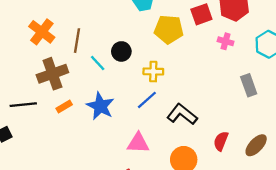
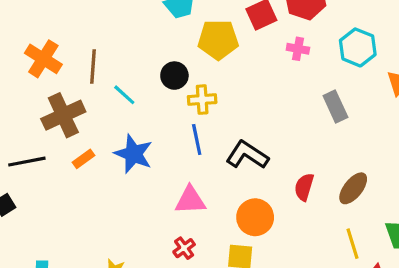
black circle: (121, 51) -> (174, 76), moved
blue line: (147, 100) -> (197, 140), turned -55

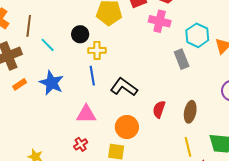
cyan hexagon: (358, 47) -> (197, 35), moved
pink cross: (298, 49) -> (160, 21), size x1.5
brown ellipse: (353, 188) -> (190, 112), turned -30

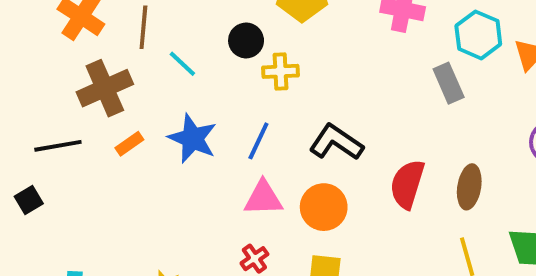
blue line: (92, 76) -> (258, 141), moved, turned 36
red semicircle: (159, 109) -> (407, 184), size x1.4
orange circle: (127, 127) -> (324, 207), moved

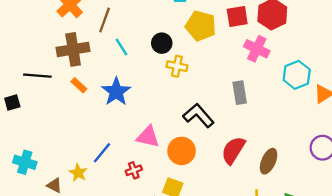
gray rectangle: (449, 83) -> (240, 93), moved
blue line: (258, 141) -> (102, 153), moved
orange rectangle: (129, 144) -> (79, 85), turned 63

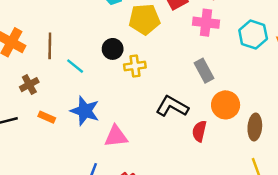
brown cross: (73, 49) -> (29, 85), size x0.6
pink triangle: (148, 137) -> (116, 136), moved
red semicircle: (233, 150) -> (199, 131), moved, size x0.7
orange circle: (182, 151) -> (226, 105), moved

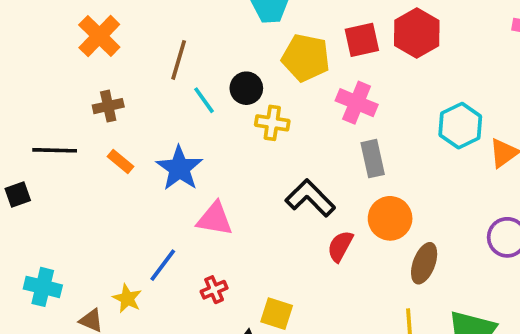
pink cross: (206, 23) -> (357, 103), moved
brown line: (50, 46) -> (179, 60), moved
cyan line: (75, 66) -> (204, 100), moved

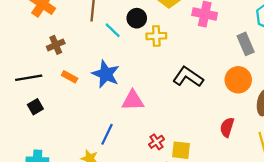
gray rectangle: (373, 159) -> (246, 44), moved
black square: (18, 195) -> (35, 107), moved
red semicircle: (340, 246) -> (227, 127), moved
red cross: (214, 290) -> (156, 142), moved

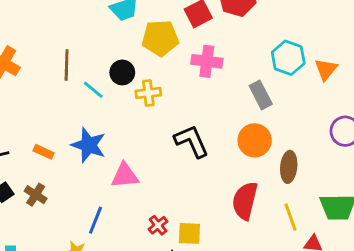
brown cross: (56, 45) -> (36, 195), moved, turned -30
black L-shape: (188, 77) -> (191, 141), turned 36
red semicircle: (227, 127) -> (245, 201), size x1.5

